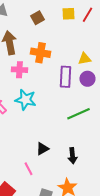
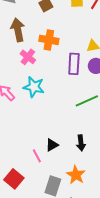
pink cross: (19, 70) -> (28, 57), turned 35
black triangle: (42, 149) -> (52, 145), moved

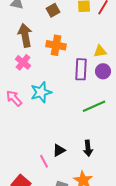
pink cross: (28, 57) -> (23, 62), moved
cyan star: (34, 87) -> (41, 92), turned -30

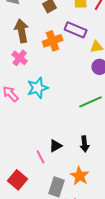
orange cross: (56, 45) -> (53, 41), turned -30
purple rectangle: (81, 69) -> (76, 30), moved, turned -70

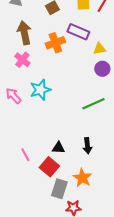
black triangle: (56, 146) -> (58, 148), turned 32
pink line: (41, 157) -> (25, 155), moved
red square: (18, 180) -> (49, 167), moved

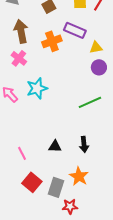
red square: (49, 167) -> (32, 182), moved

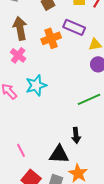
black arrow: (84, 144) -> (76, 135), moved
black triangle: (55, 146) -> (59, 154), moved, size x1.5

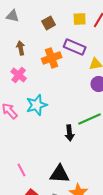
brown arrow: (20, 28) -> (21, 48), size x0.6
black arrow: (76, 135) -> (70, 133), moved

